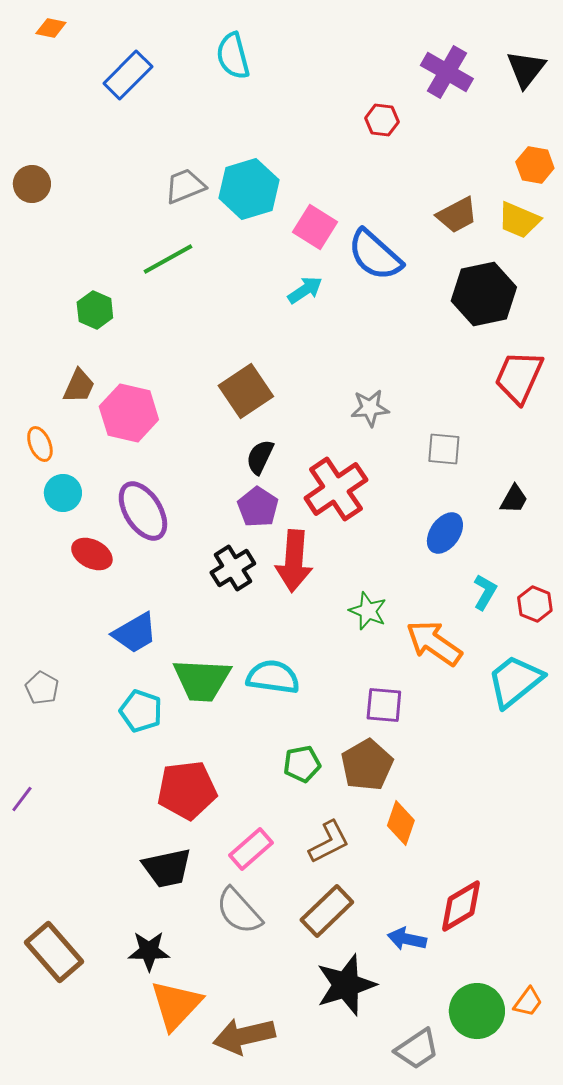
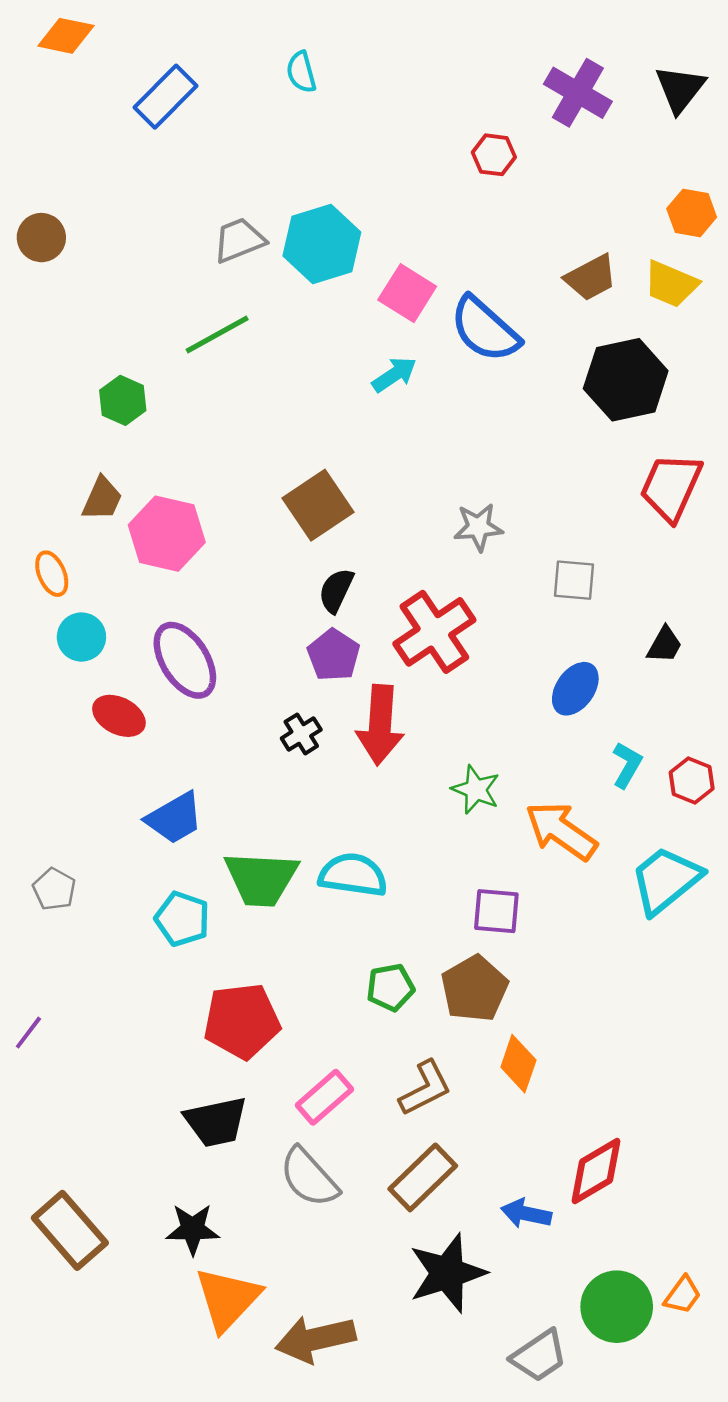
orange diamond: (51, 28) -> (66, 36), size x1.4
cyan semicircle: (233, 56) -> (301, 72), size x0.7
black cross: (233, 568) -> (301, 734), size x0.7

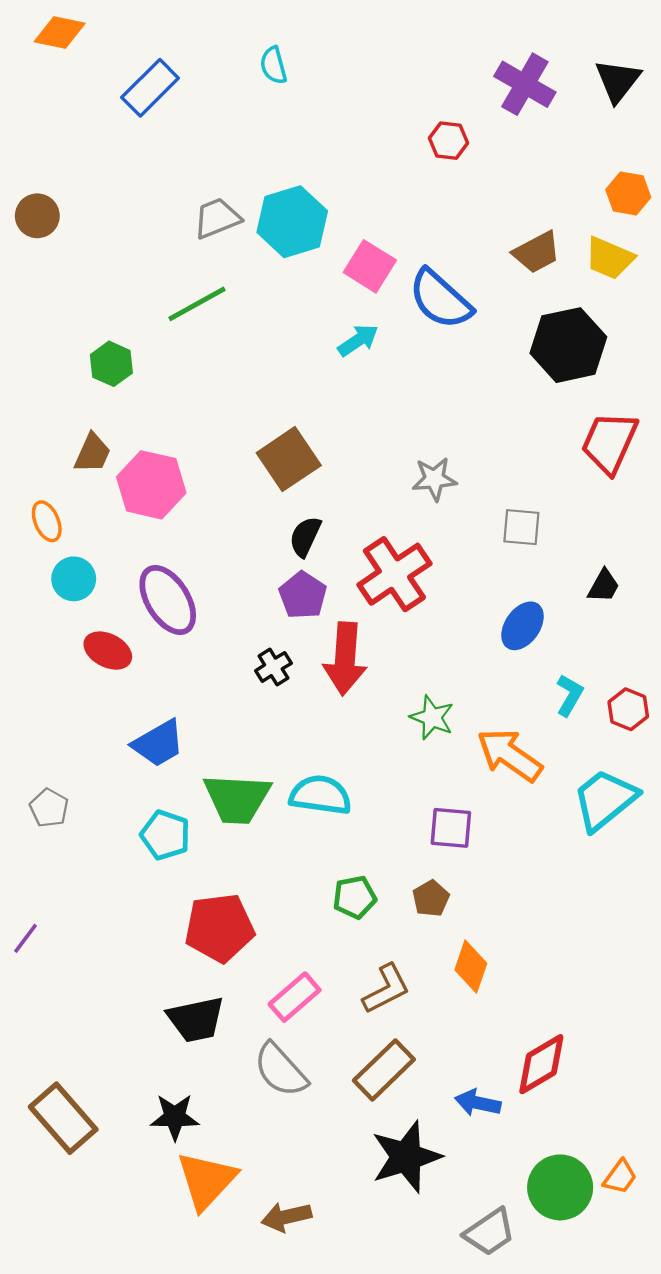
brown pentagon: (474, 989) -> (431, 898), size x0.6
brown arrow: (315, 1339) -> (286, 1217), size x0.7

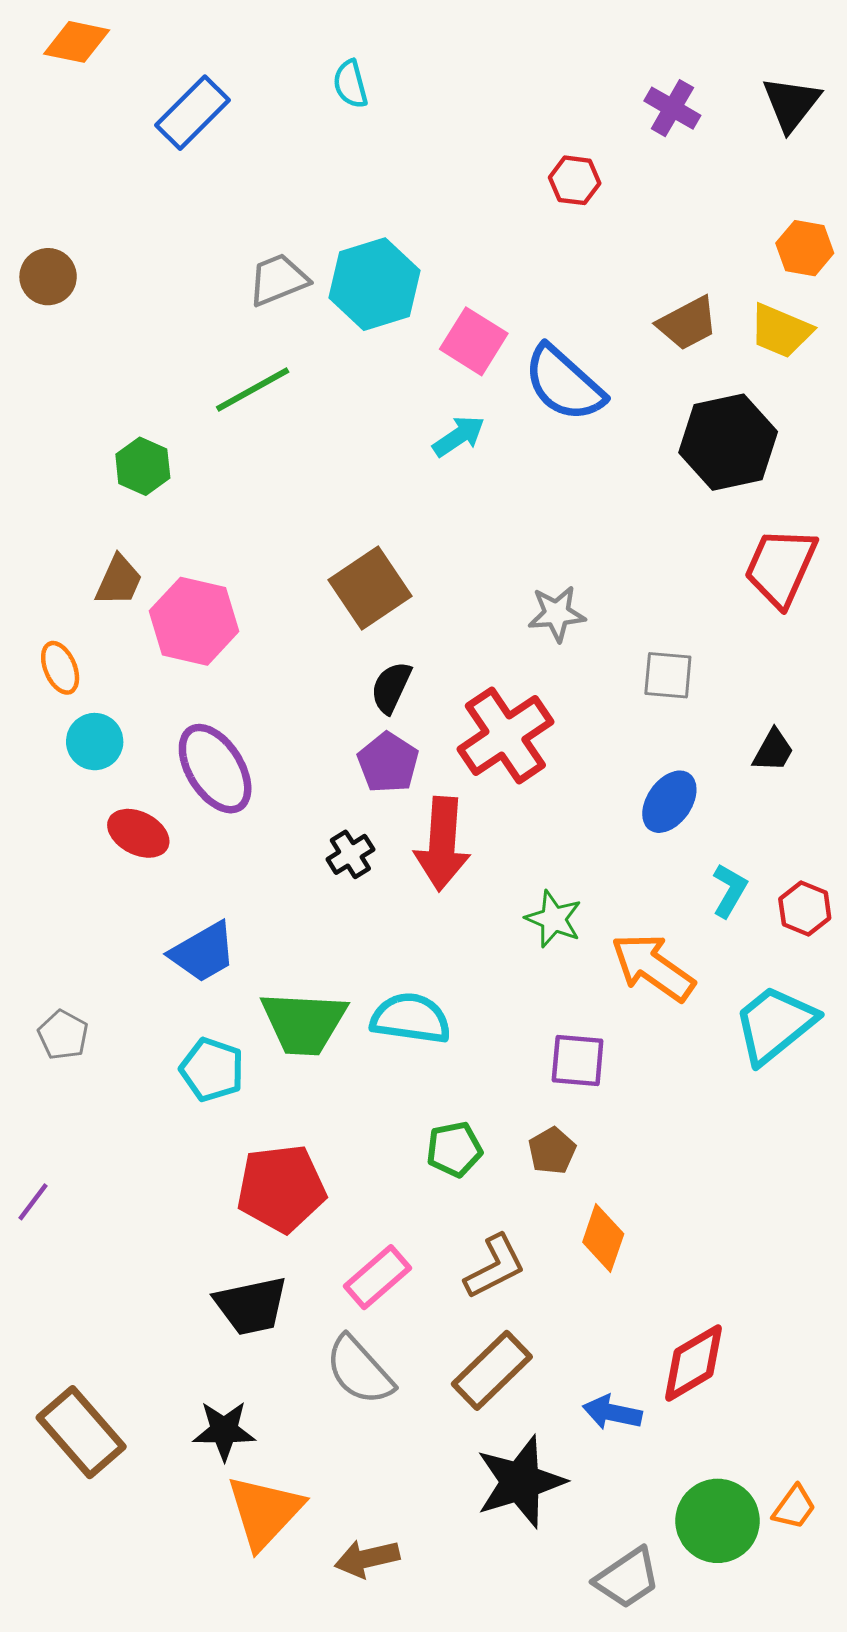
purple cross: (525, 84) -> (672, 108), size x0.7

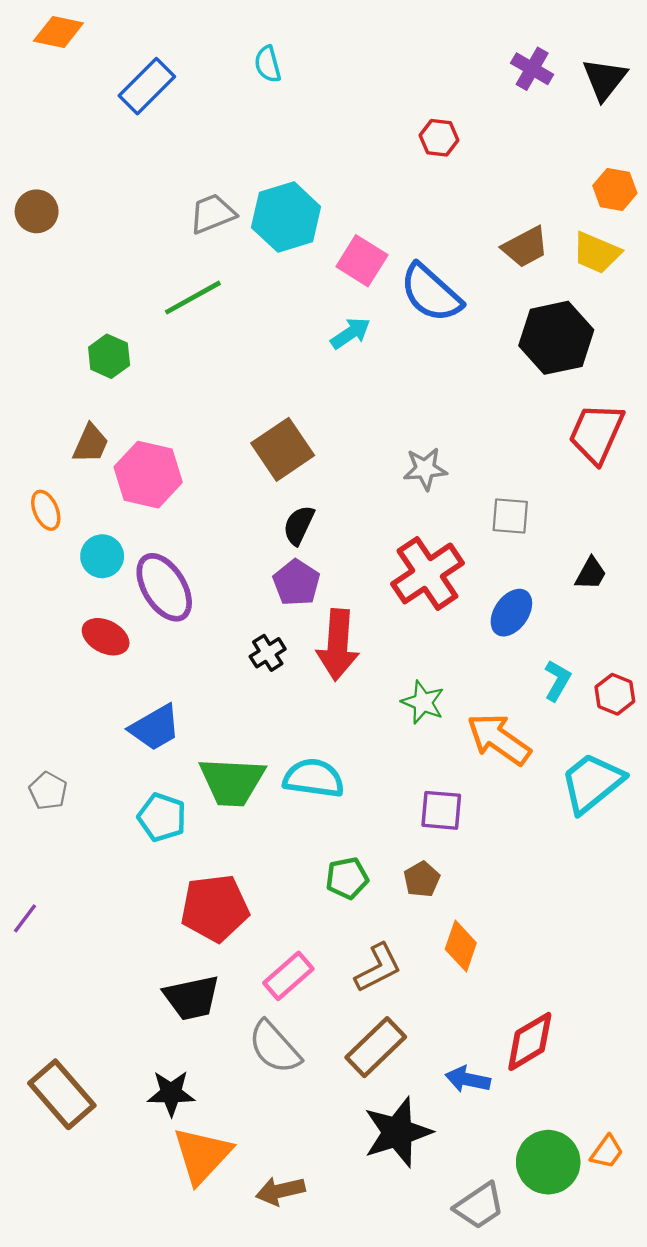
purple cross: (672, 108) -> (532, 69), moved
red cross: (505, 736) -> (427, 573), moved
cyan circle: (95, 742) -> (102, 556), moved

